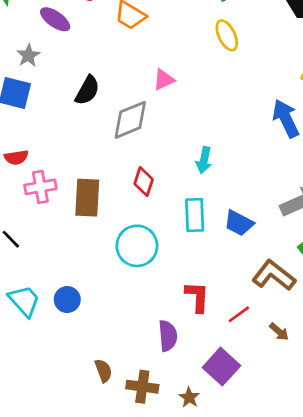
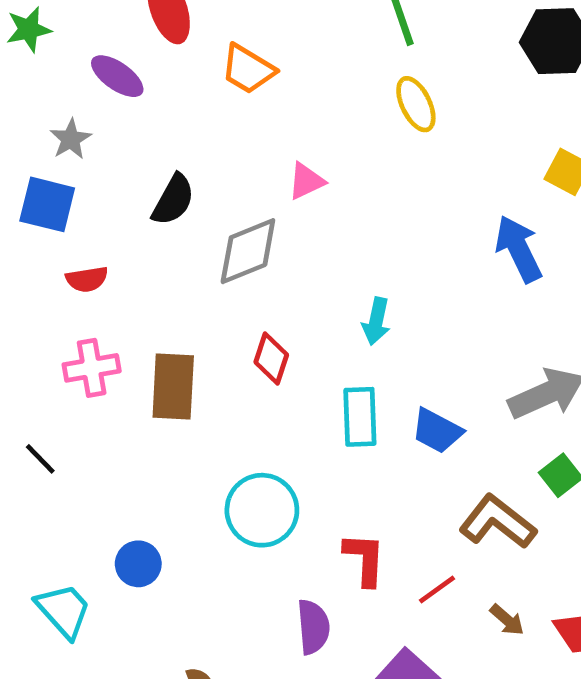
red semicircle: (16, 157) -> (87, 279), moved
cyan circle: (137, 246) -> (262, 510), moved
cyan trapezoid: (24, 301) -> (64, 611), moved

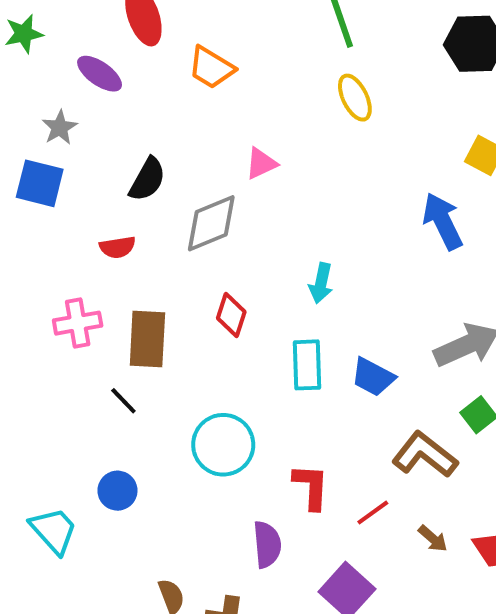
red semicircle: (87, 279) -> (117, 247), moved
black line: (40, 459) -> (123, 401), moved

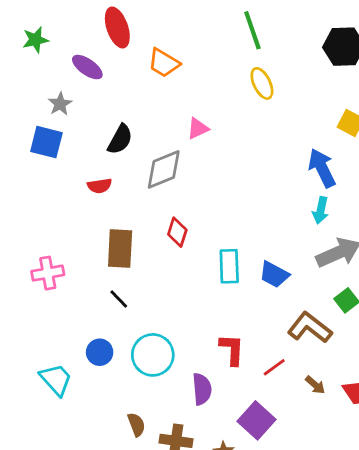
cyan arrow: (321, 283) -> (321, 210), moved
pink cross: (78, 323) -> (48, 273), moved
black line: (123, 401) -> (119, 299), moved
cyan circle: (223, 445) -> (153, 355), moved

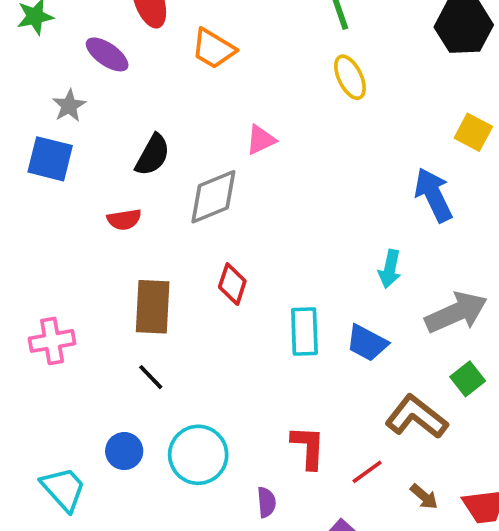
cyan arrow: (321, 210) -> (390, 269), moved
purple semicircle: (202, 389) -> (266, 502), size x0.7

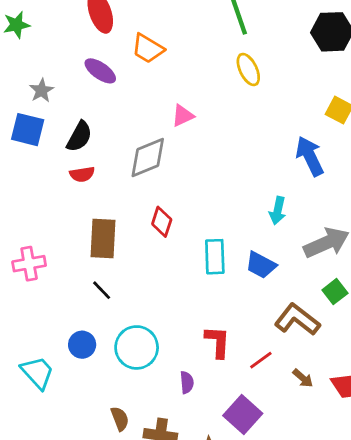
purple ellipse: (107, 54) -> (100, 71), moved
black semicircle: (153, 155) -> (79, 137), moved

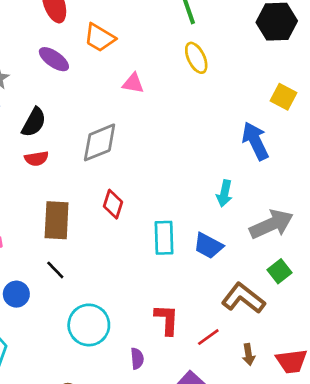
pink triangle: (183, 116) -> (133, 83), moved, turned 35
blue circle: (82, 345) -> (16, 294), moved
brown arrow: (303, 378) -> (249, 355), turned 40

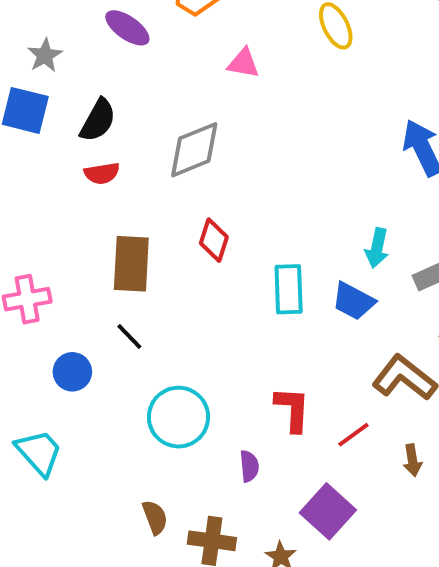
cyan arrow: (224, 193) -> (377, 248), moved

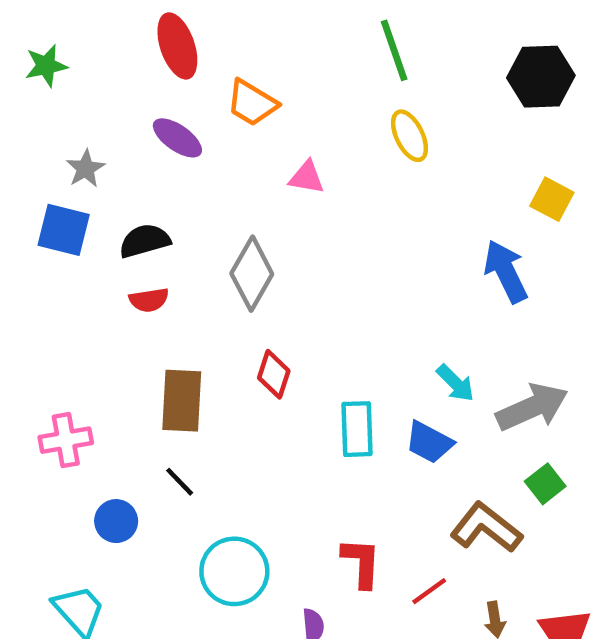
black semicircle: (98, 120) -> (145, 241), turned -135
gray diamond: (194, 150) -> (252, 274), turned -38
cyan arrow: (377, 248) -> (455, 383), turned -57

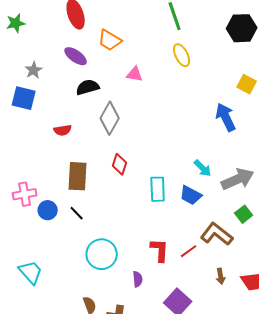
black semicircle: (145, 241) -> (88, 87), moved
blue circle: (116, 521) -> (48, 210), moved
red line: (429, 591) -> (189, 251), moved

